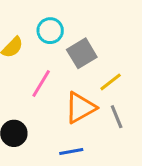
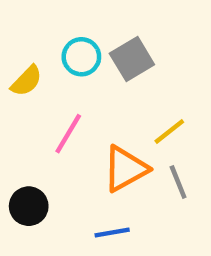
gray square: (82, 53) -> (132, 59), moved

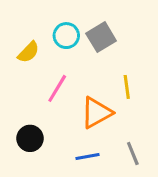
yellow line: (169, 131) -> (127, 87), turned -60
gray line: (178, 182) -> (133, 153), moved

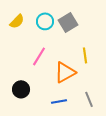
yellow semicircle: (29, 52) -> (17, 21), moved

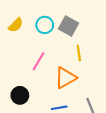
gray square: (68, 22) -> (69, 26), turned -30
yellow line: (85, 55) -> (79, 53), moved

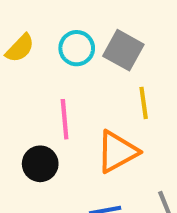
pink line: (38, 61) -> (65, 119), turned -36
black circle: (20, 95) -> (40, 164), moved

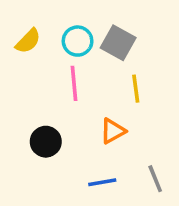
pink line: (65, 119) -> (74, 83), moved
orange triangle: (117, 152) -> (113, 131), size x0.7

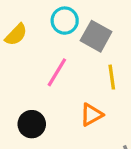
cyan circle: (78, 41) -> (65, 21), moved
pink line: (74, 83) -> (57, 72), turned 36

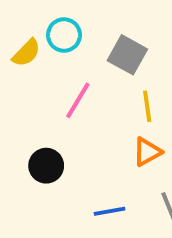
cyan circle: (65, 21) -> (64, 35), moved
orange triangle: (91, 115) -> (147, 152), moved

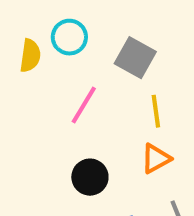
yellow semicircle: (26, 53) -> (30, 56), turned -36
black circle: (46, 166) -> (90, 177), moved

